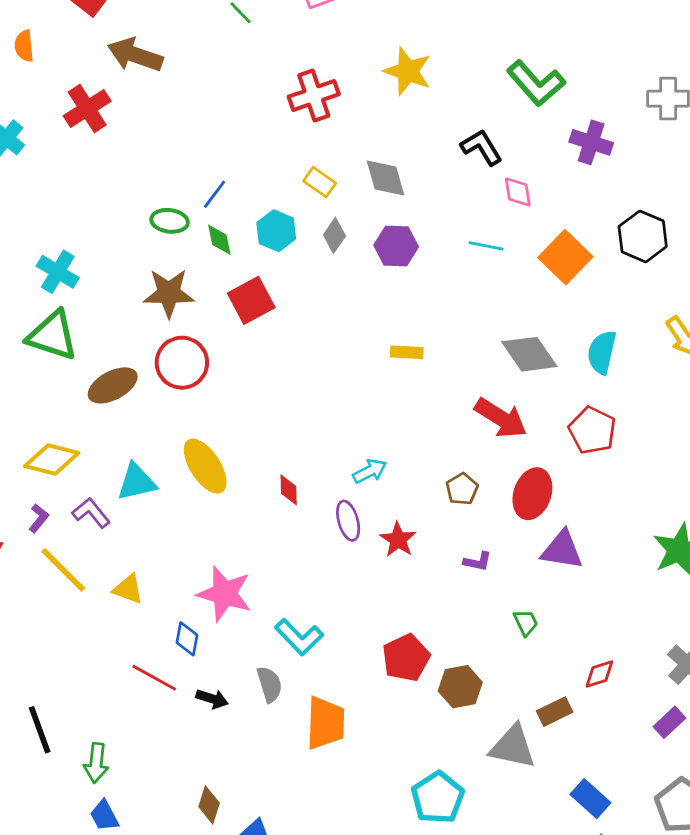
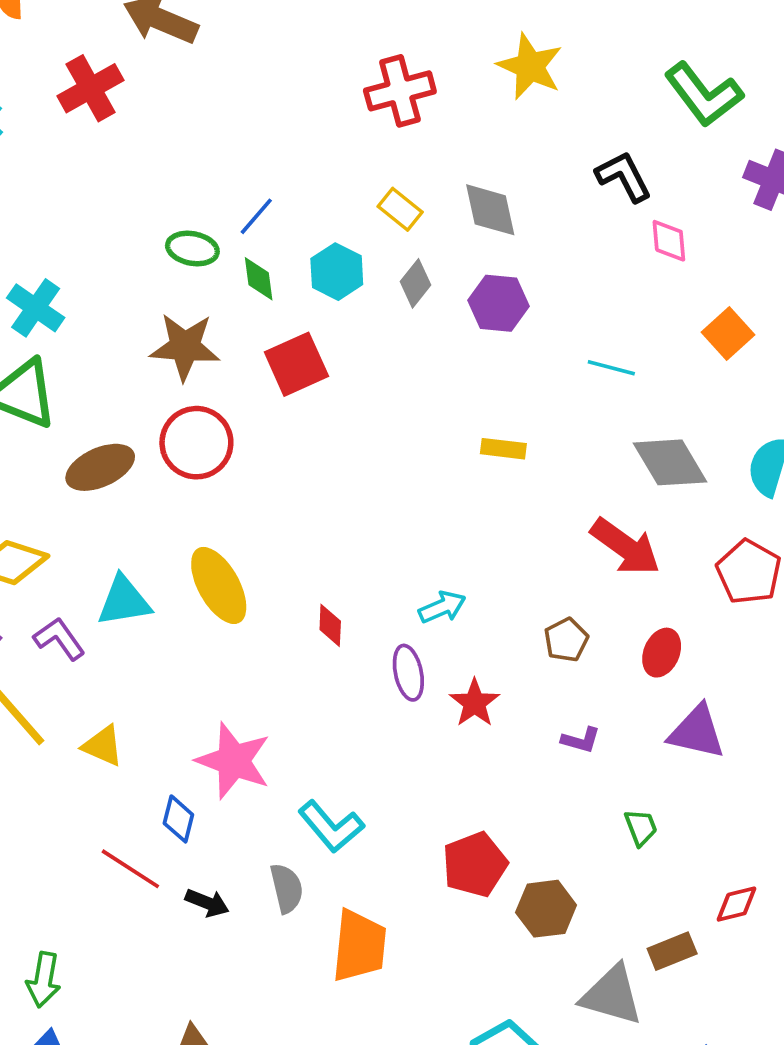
cyan line: (486, 246) -> (611, 368), moved
orange square: (565, 257) -> (728, 334), size x0.7
red ellipse: (532, 494) -> (662, 653), size x0.7

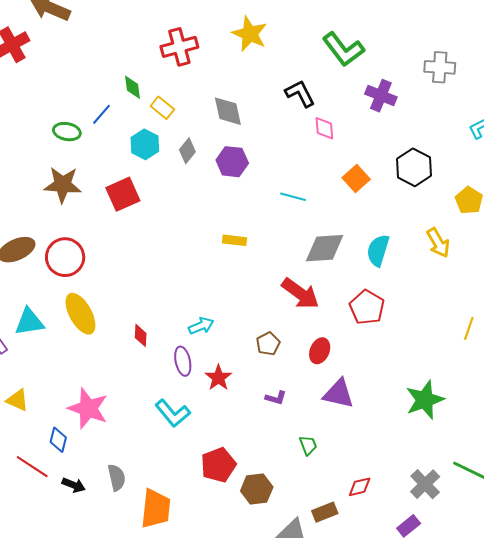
yellow rectangle: (400, 209) -> (162, 108), moved
green diamond: (259, 279) -> (133, 87), moved
red circle: (196, 443) -> (65, 257), moved
gray diamond: (670, 462) -> (325, 248), turned -63
cyan L-shape: (331, 827) -> (173, 413), moved

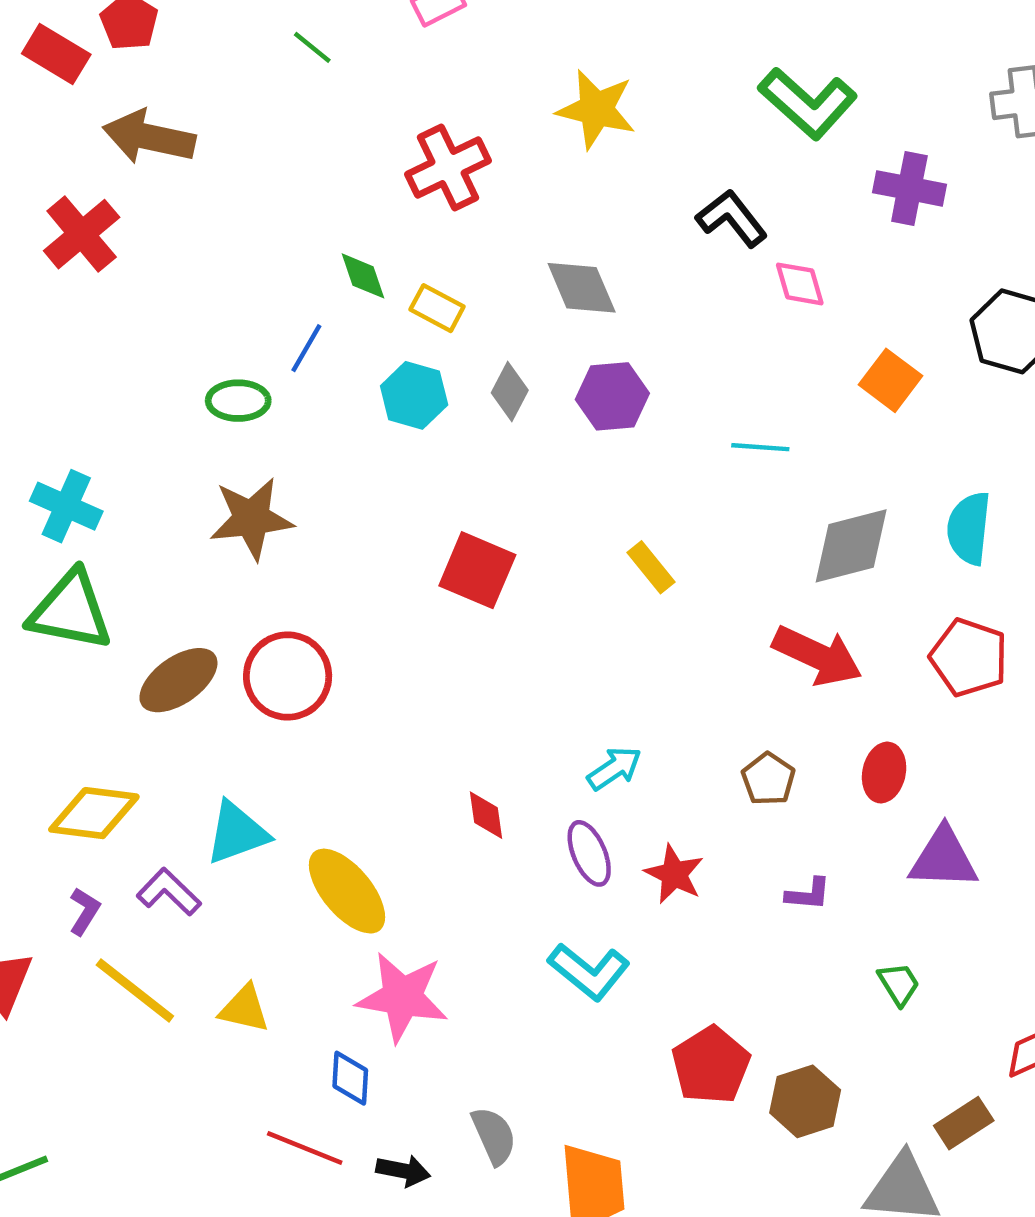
red square: (123, 194) -> (477, 570), moved, turned -32
yellow rectangle: (235, 240) -> (651, 567), turned 55
yellow ellipse: (80, 314) -> (347, 891), moved

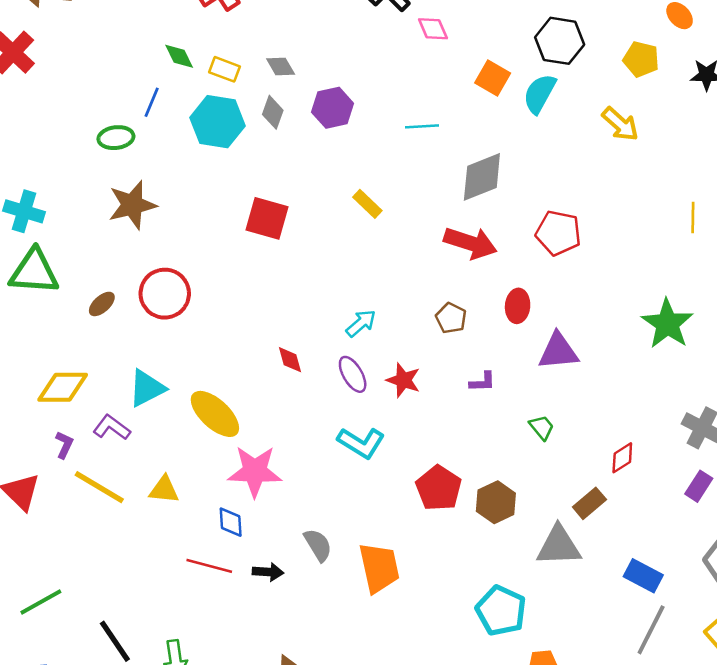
gray diamond: (582, 288) -> (281, 67), moved, size x0.7
cyan hexagon: (414, 395) -> (218, 122), size x1.4
cyan semicircle: (969, 528) -> (540, 94), moved, turned 30
brown ellipse: (178, 680) -> (102, 304), size x0.6

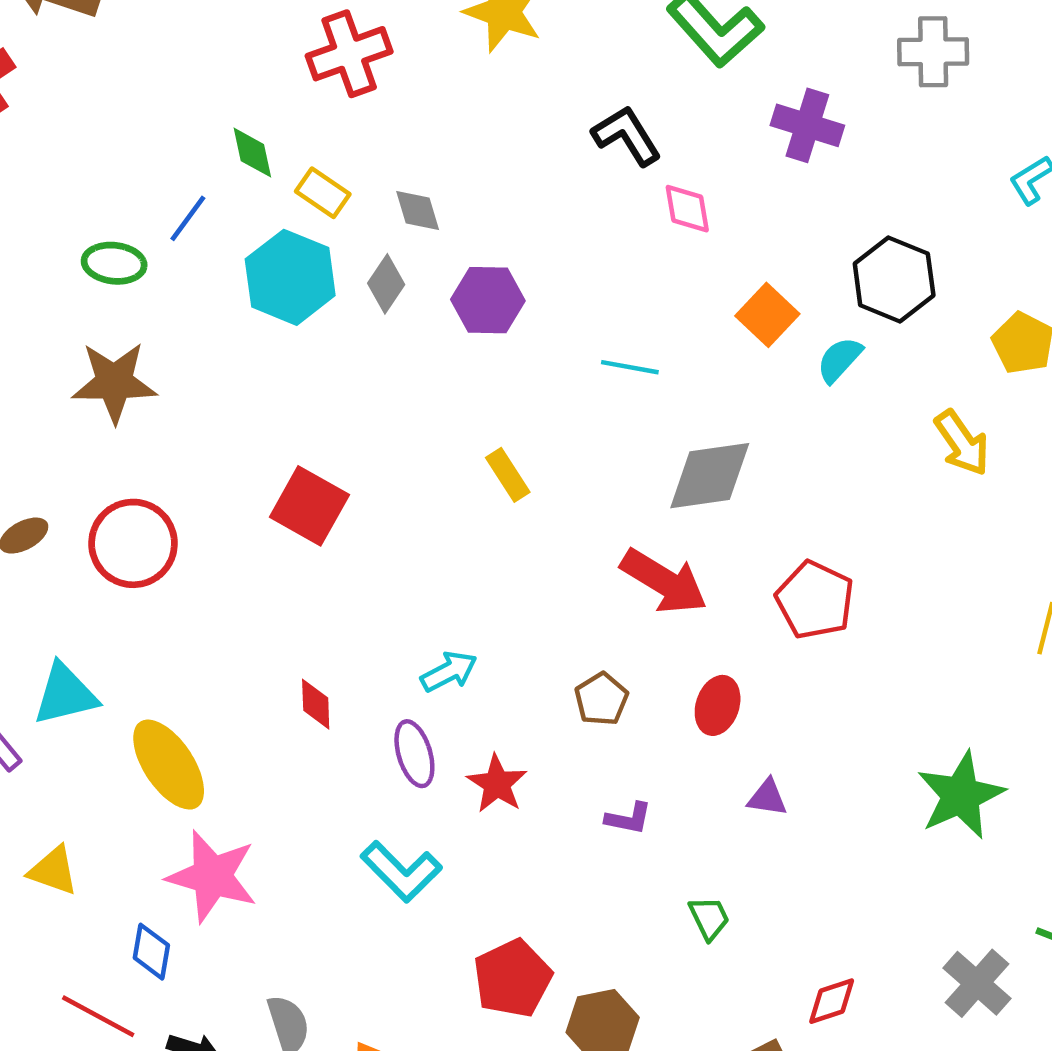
cyan semicircle: (540, 94) -> (839, 360), size x0.7
red square: (267, 218) -> (309, 506), moved
purple triangle: (558, 351) -> (767, 798), size x0.6

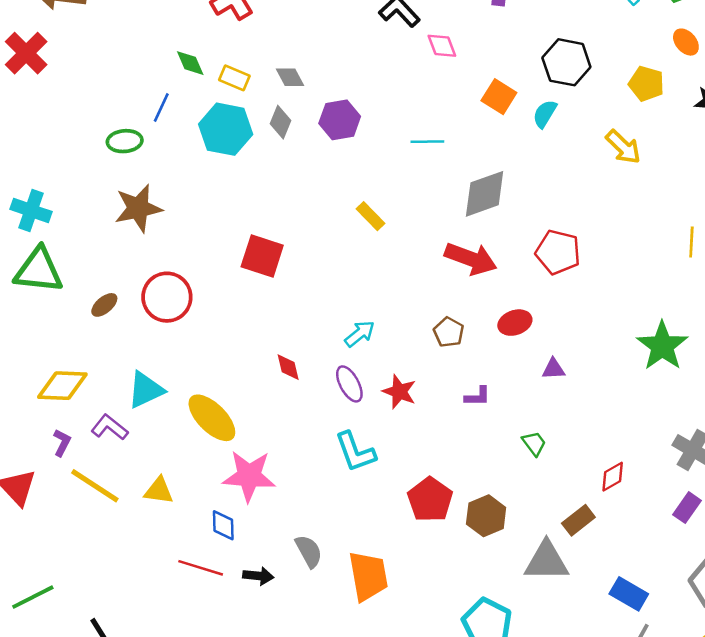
red ellipse: (718, 705) -> (515, 323), turned 64
cyan L-shape: (401, 871) -> (355, 452), turned 36

